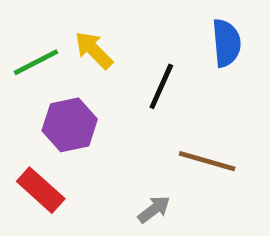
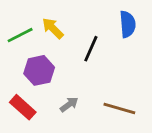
brown line: (207, 161) -> (119, 108), moved
gray arrow: (154, 209) -> (69, 104), moved

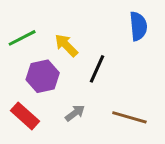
yellow arrow: (53, 28) -> (66, 45), moved
black line: (91, 49) -> (97, 69), moved

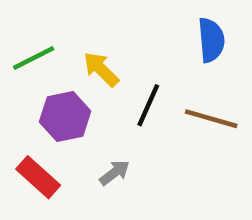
brown line: (129, 117) -> (211, 119), moved

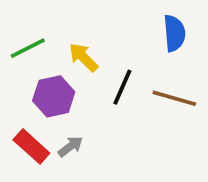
gray arrow: (115, 173) -> (70, 146), moved

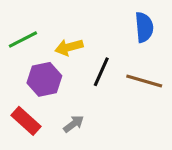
yellow arrow: (83, 57) -> (69, 47), turned -60
gray arrow: (70, 146) -> (74, 124), moved

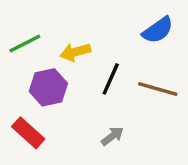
blue semicircle: (144, 27) -> (158, 30), turned 60
gray arrow: (74, 124) -> (112, 136), moved

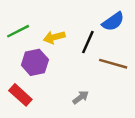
black line: (111, 79) -> (88, 42), moved

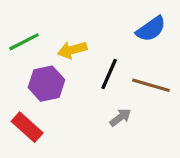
black line: (88, 42) -> (109, 74), moved
gray arrow: (81, 97) -> (120, 117), moved

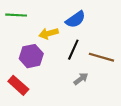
blue semicircle: (151, 29) -> (76, 19), moved
green line: (24, 42) -> (16, 15), moved, turned 30

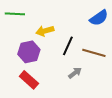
blue semicircle: (76, 19) -> (99, 18), moved
red rectangle: (18, 85) -> (29, 80), moved

